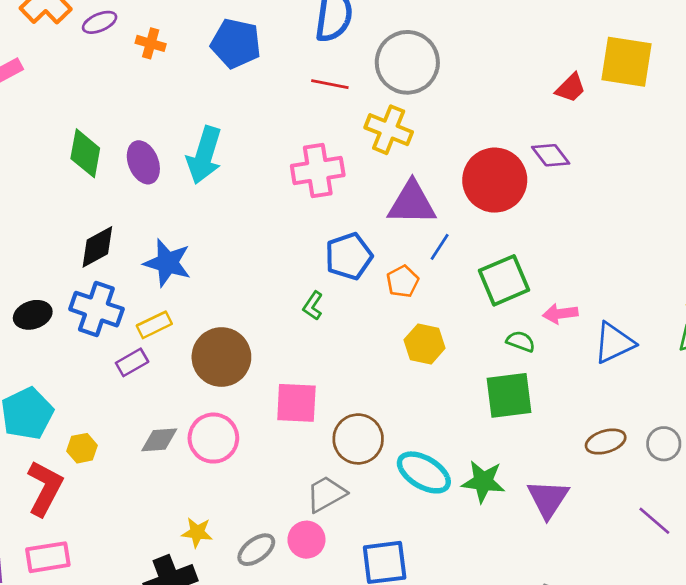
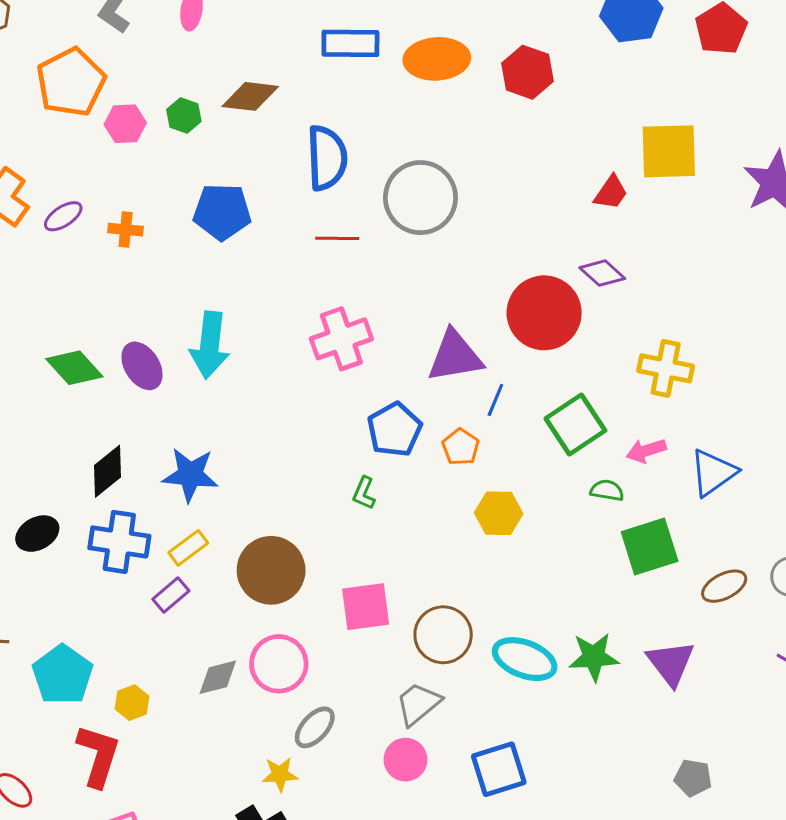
yellow cross: (389, 130) -> (666, 368), moved
green diamond: (85, 153) -> (74, 368), turned -42
black ellipse: (33, 315) -> (37, 534), moved
green square: (509, 395) -> (650, 546), moved
gray ellipse: (256, 550) -> (315, 727), moved

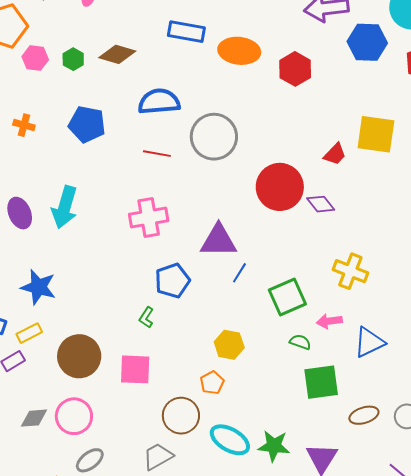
blue semicircle: (327, 158) -> (159, 102), turned -102
red circle: (544, 313) -> (280, 187), moved
orange pentagon: (461, 447) -> (212, 383), moved
pink square: (366, 607) -> (135, 369), moved

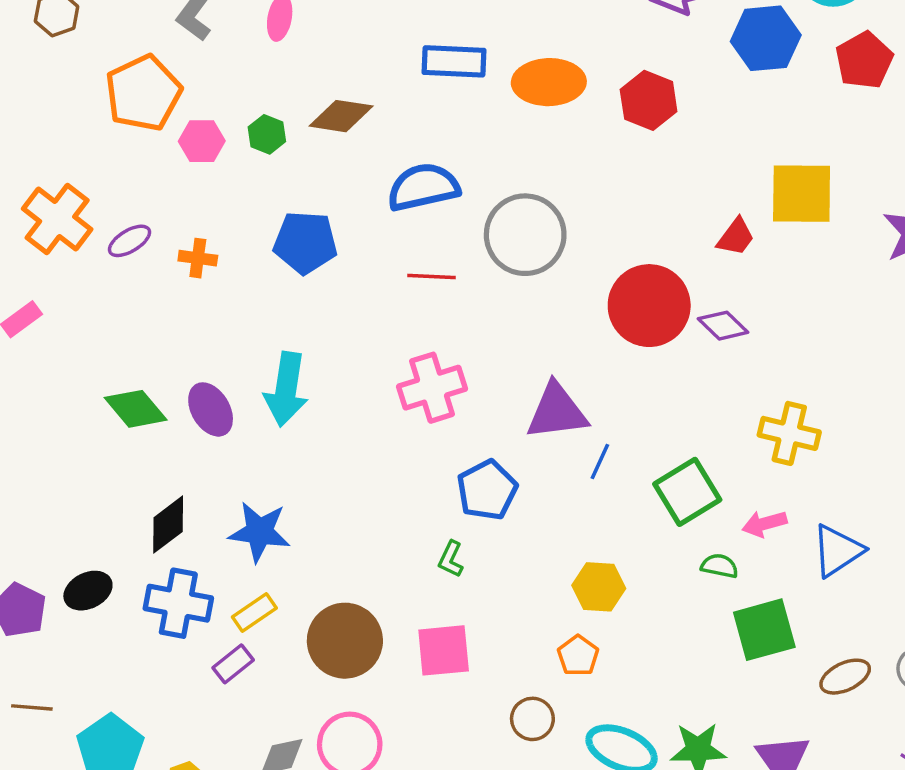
brown circle: (181, 416) -> (532, 719), size x0.7

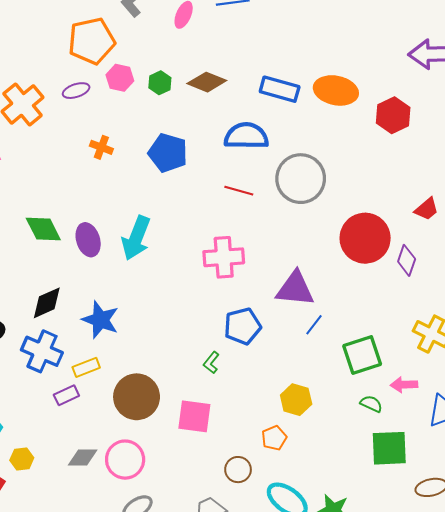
blue rectangle: (454, 61) -> (280, 89), moved
purple ellipse: (130, 241) -> (76, 91), moved
purple diamond: (723, 326) -> (407, 260), turned 52

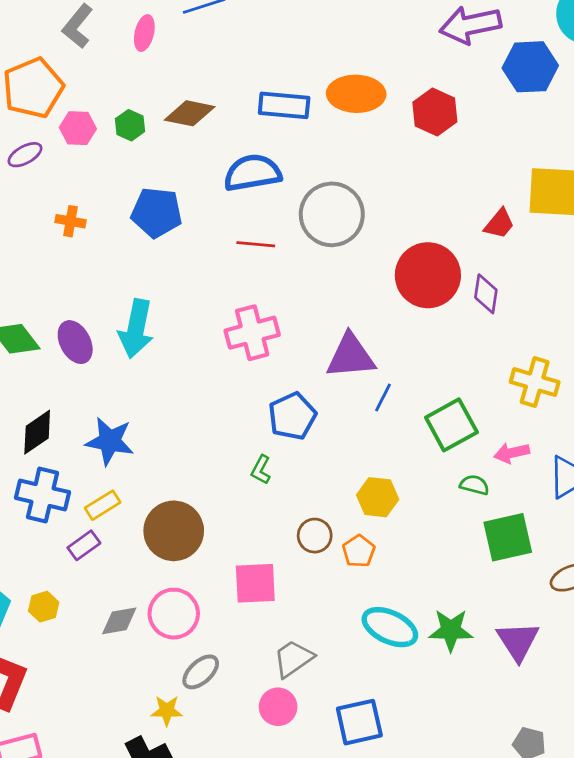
pink square: (194, 416) -> (255, 583), moved
yellow hexagon: (22, 459) -> (44, 607), moved
brown circle: (238, 470) -> (315, 536), moved

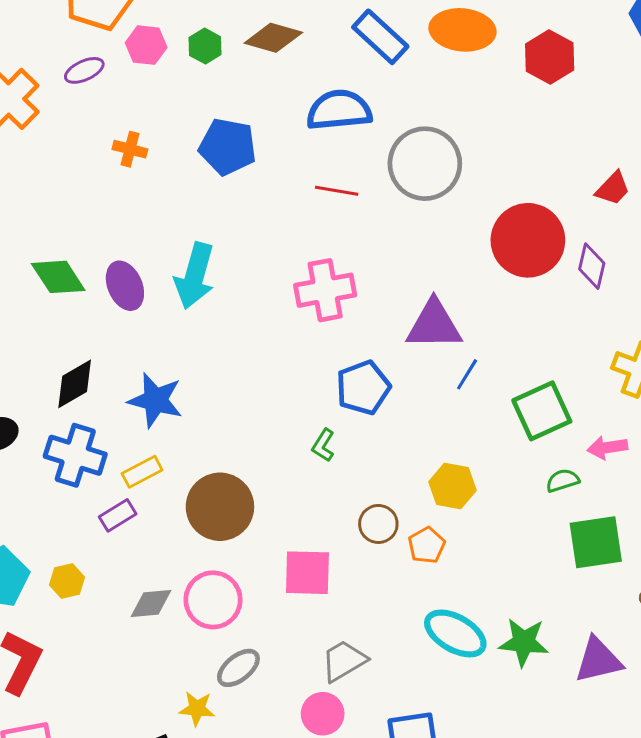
blue rectangle: (284, 105) -> (380, 37), turned 33
green semicircle: (474, 485) -> (563, 480), turned -36
purple triangle: (518, 641) -> (598, 660), turned 45

